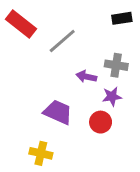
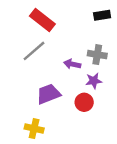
red rectangle: (21, 24) -> (42, 20), moved
gray line: (62, 41) -> (34, 51), moved
purple trapezoid: (58, 112) -> (48, 94), turned -45

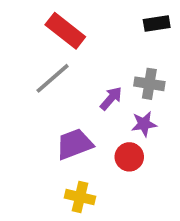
purple arrow: (72, 64) -> (111, 98), turned 119
yellow cross: (34, 129) -> (80, 197), moved

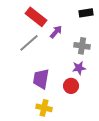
purple arrow: (111, 98) -> (56, 32), moved
purple trapezoid: (74, 144) -> (41, 79), turned -60

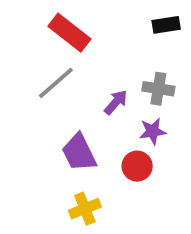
purple arrow: (56, 32) -> (116, 102), moved
purple trapezoid: (41, 79) -> (79, 153), turned -35
yellow cross: (44, 108) -> (85, 209), turned -35

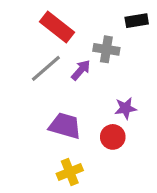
gray cross: (158, 89) -> (106, 49), moved
purple arrow: (116, 102) -> (81, 70), moved
purple trapezoid: (79, 153) -> (65, 126), turned 132

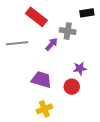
gray line: (46, 68) -> (17, 43), moved, turned 35

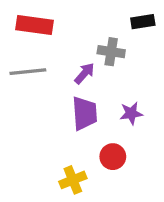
red rectangle: (36, 17) -> (35, 25), moved, turned -30
purple trapezoid: (41, 80) -> (84, 113), moved, turned 70
red circle: (72, 87) -> (113, 157), moved

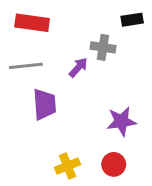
purple trapezoid: (84, 113) -> (44, 104), moved
purple star: (131, 113) -> (121, 121), moved, size x1.4
red circle: (113, 157) -> (114, 164), moved

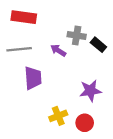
black rectangle: (132, 20) -> (98, 45), moved, turned 49
purple arrow: (78, 67) -> (58, 50), turned -98
yellow cross: (68, 166) -> (58, 116), moved

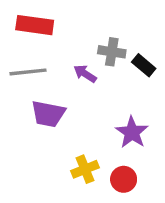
purple trapezoid: (33, 78) -> (48, 114), turned 105
purple star: (90, 91) -> (132, 132), turned -30

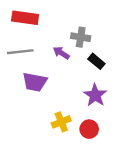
black rectangle: (144, 65) -> (96, 61), moved

